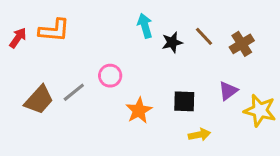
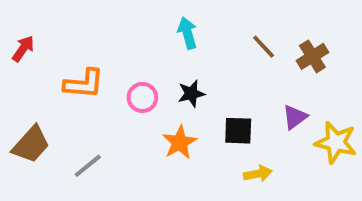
orange L-shape: (54, 30) -> (84, 84), moved
black star: (172, 42) -> (191, 94), moved
gray line: (74, 92) -> (88, 166), moved
brown trapezoid: (39, 100) -> (31, 144), moved

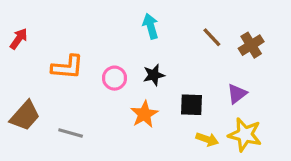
yellow star: (336, 142) -> (245, 135), moved
gray line: (88, 166) -> (71, 133), turned 55
yellow arrow: (258, 174) -> (207, 139), turned 30

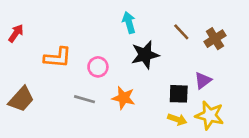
black star: (154, 75) -> (145, 55), moved, size x1.5
black square: (191, 105) -> (179, 94), moved
orange star: (144, 114) -> (124, 98), turned -30
gray line: (71, 133) -> (84, 99), moved

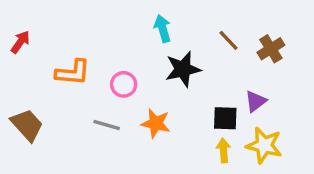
brown trapezoid: (21, 99) -> (27, 125), turned -84
yellow arrow: (177, 119) -> (223, 150), turned -114

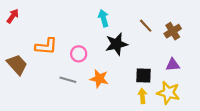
red arrow: (20, 42) -> (13, 16), moved
purple triangle: (256, 101) -> (173, 65), moved, turned 32
brown trapezoid: (27, 125) -> (17, 65), moved

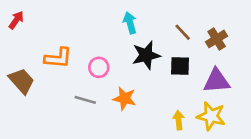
purple triangle: (173, 65) -> (217, 81), size x1.5
black square: (144, 75) -> (180, 66), moved

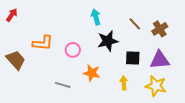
black square: (180, 66) -> (133, 58), moved
gray line: (85, 100) -> (63, 85), moved
yellow arrow: (179, 120) -> (124, 83), moved

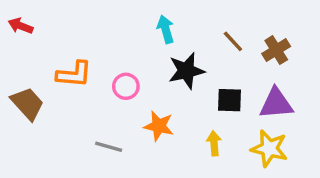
red arrow: (12, 15) -> (21, 26), turned -104

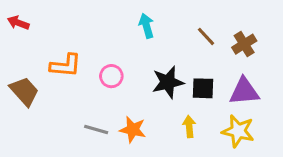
black star: (186, 71) -> (168, 82), moved
orange star: (159, 126) -> (133, 130), moved

